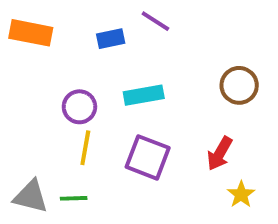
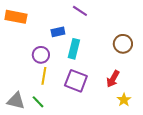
blue rectangle: (111, 39) -> (58, 32), moved
cyan rectangle: (144, 95) -> (74, 49), turned -66
green line: (74, 198) -> (38, 102), turned 48

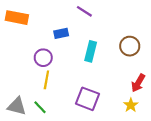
cyan rectangle: (74, 49) -> (91, 51), moved
red arrow: (113, 79) -> (138, 83), moved
purple square: (76, 81) -> (88, 99), moved

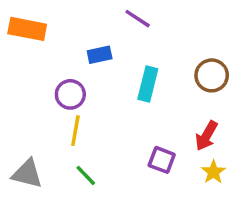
red arrow: (138, 83) -> (206, 136), moved
purple square: (88, 99) -> (162, 160), moved, size x0.7
green line: (40, 107) -> (86, 175), moved

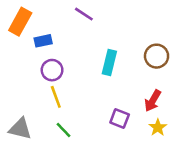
purple line: (138, 19) -> (84, 14), moved
orange rectangle: (27, 29) -> (20, 22), turned -72
blue rectangle: (100, 55) -> (43, 41), moved
yellow line: (75, 131) -> (56, 97), turned -30

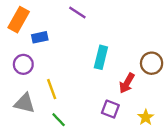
brown circle: (157, 56) -> (152, 63), moved
purple circle: (52, 70) -> (23, 64), moved
red arrow: (153, 101) -> (127, 83), moved
gray triangle: (20, 129) -> (24, 103), moved

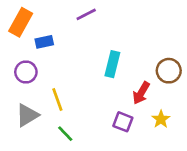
purple line: (77, 13) -> (86, 14), turned -60
gray triangle: (24, 103) -> (27, 115), turned -45
yellow star: (146, 117) -> (161, 119), moved

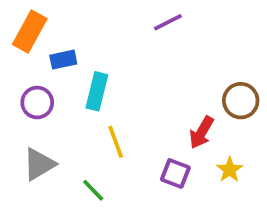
purple line: (86, 14) -> (168, 22), moved
cyan rectangle: (112, 64) -> (97, 91), moved
yellow line: (57, 100) -> (116, 142), moved

